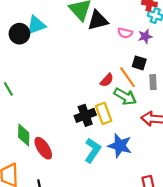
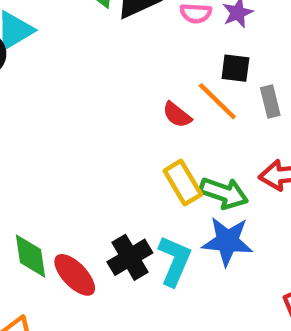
red semicircle: (107, 80) -> (177, 115), turned 96
green arrow: (125, 96) -> (224, 193), moved
black cross: (85, 115) -> (130, 257), moved

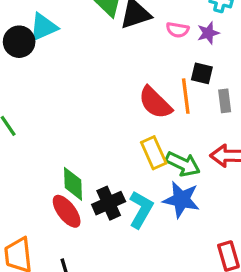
orange line: (217, 101) -> (186, 96), turned 32
red semicircle: (177, 115) -> (155, 103), size x1.6
green diamond: (30, 256) -> (73, 184), moved

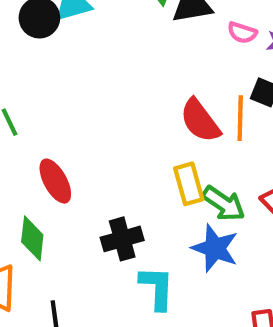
green diamond: (73, 184) -> (32, 238), moved
cyan L-shape: (141, 209) -> (157, 288), moved, turned -36
red ellipse: (67, 211) -> (55, 181), moved

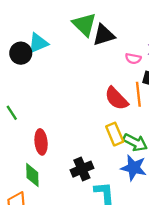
pink semicircle: (242, 33) -> (133, 59), moved
red ellipse: (55, 181) -> (41, 142), turned 30

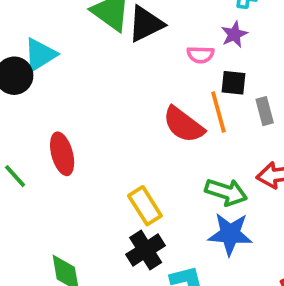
yellow rectangle: (115, 134) -> (145, 206), moved
red ellipse: (41, 142) -> (62, 154), moved

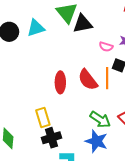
cyan triangle: (40, 55) -> (36, 28), moved
red ellipse: (62, 154) -> (60, 82), moved
yellow rectangle: (145, 206) -> (43, 118), moved

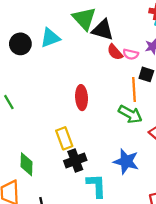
black triangle: (83, 24) -> (103, 30), turned 30
red semicircle: (88, 80) -> (115, 52), moved, size x0.7
green arrow: (100, 120) -> (130, 114), moved

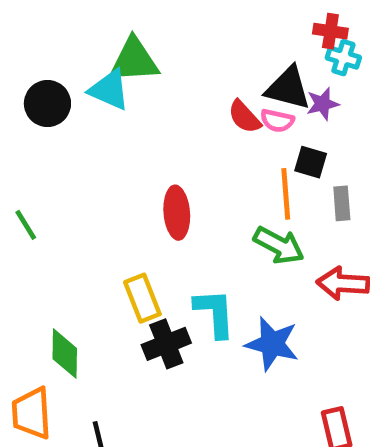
green triangle: (84, 19) -> (134, 60), moved, turned -50
black triangle: (103, 30) -> (288, 88), moved
cyan triangle: (50, 38) -> (109, 90), turned 45
cyan L-shape: (96, 186) -> (215, 313), moved

